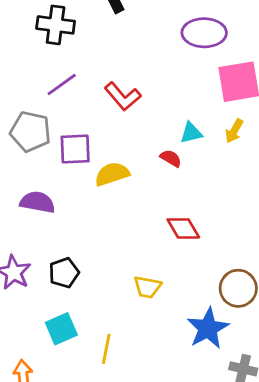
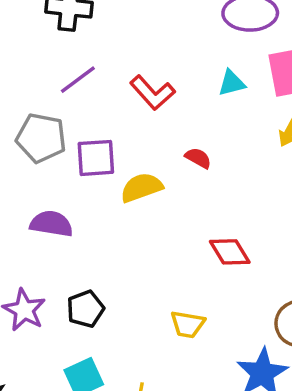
cyan triangle: (191, 133) -> (232, 83), moved
red semicircle: (171, 158) -> (198, 158), moved

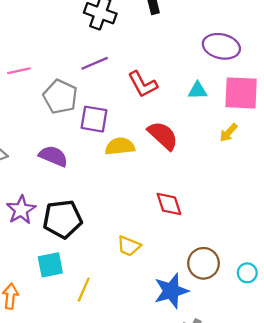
red semicircle: (198, 158) -> (163, 136), size x1.8
black pentagon: (85, 309) -> (63, 219), size x1.5

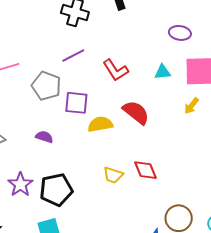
purple ellipse: (221, 46) -> (180, 33), size x0.7
purple semicircle: (53, 156) -> (44, 137), size x0.7
yellow trapezoid: (129, 246) -> (113, 175), moved

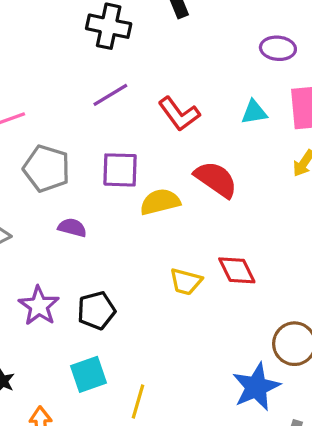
gray pentagon: (46, 86) -> (47, 168), moved
black pentagon: (56, 190) -> (96, 311), size x0.7

